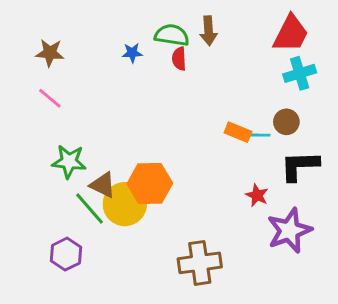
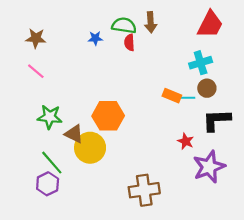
cyan cross: (300, 73) -> (201, 63), moved
orange hexagon: (150, 184) -> (108, 116), moved
green line: (90, 209) -> (52, 163), moved

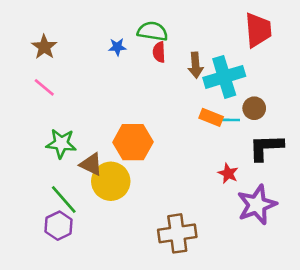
brown arrow: (151, 22) -> (196, 65), moved
red trapezoid: (210, 24) -> (258, 30), turned -32
brown star: (36, 38) -> (44, 47), turned 30
cyan cross: (201, 63) -> (224, 77), moved, size x1.4

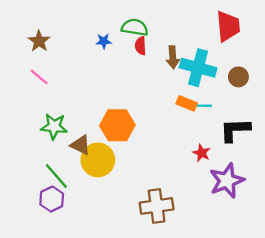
cyan cross: (224, 77) -> (198, 68), turned 32
brown circle: (254, 108) -> (238, 77), moved

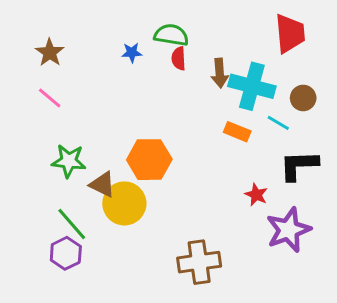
cyan line: (203, 106) -> (278, 123), moved, turned 30

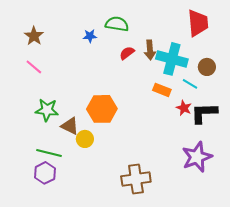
red semicircle: (179, 58) -> (127, 53), moved, turned 56
red star: (256, 195) -> (184, 108), moved
yellow circle: (124, 203) -> (85, 139), size x0.6
green line: (72, 224) -> (49, 153), turned -35

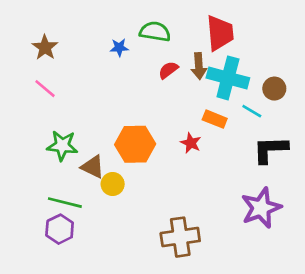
red trapezoid: (198, 23) -> (220, 33), moved
red star: (184, 108) -> (191, 143), moved

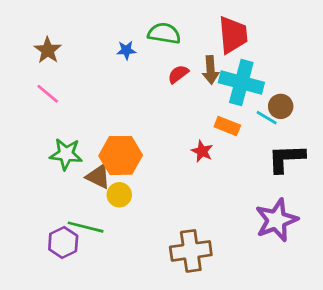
brown circle: (274, 89) -> (281, 106), moved
orange hexagon: (135, 144) -> (121, 155), moved
green line: (65, 203) -> (86, 227), moved

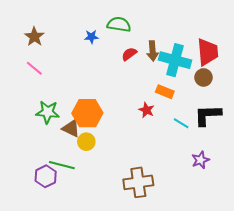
red trapezoid: (233, 35) -> (208, 52), moved
cyan line: (267, 118) -> (181, 123), moved
purple star: (276, 220) -> (200, 160), size x0.6

